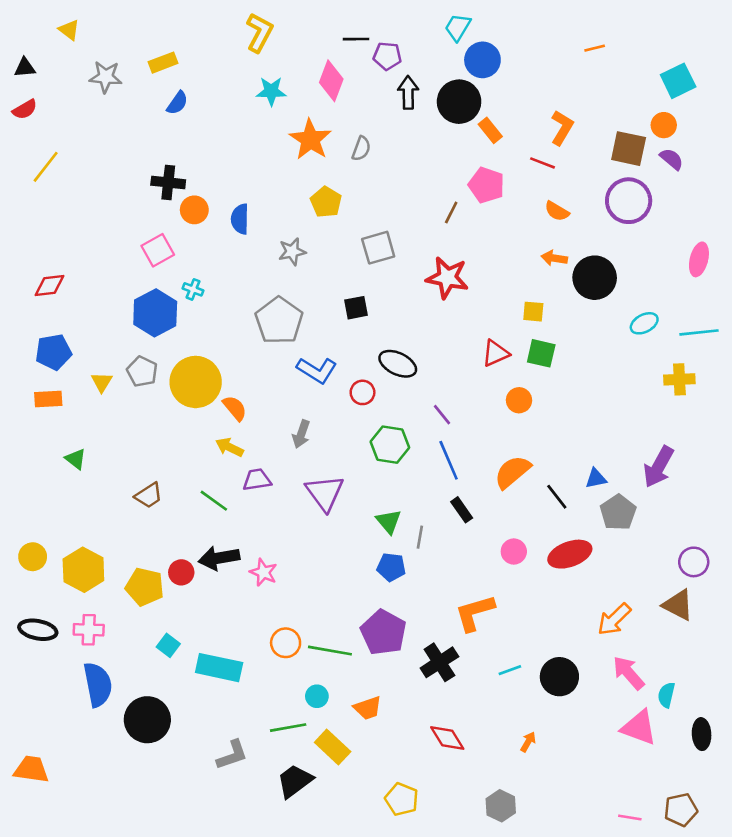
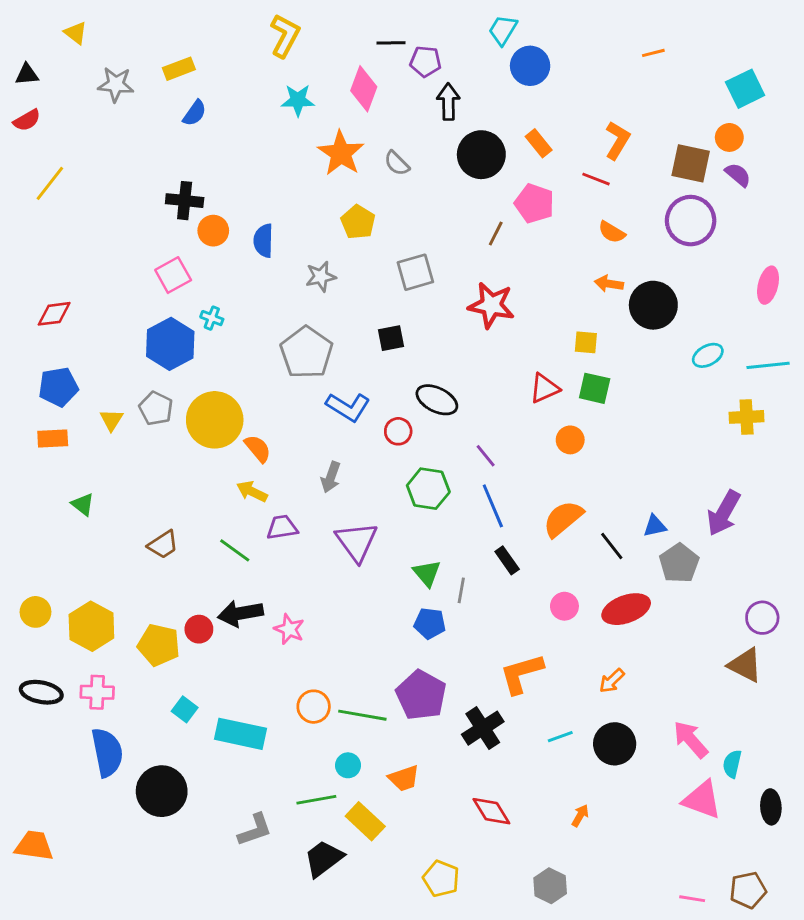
black circle: (459, 102) -> (481, 155), moved
gray semicircle: (361, 149) -> (397, 163), turned 115
orange arrow: (614, 619) -> (612, 681), moved, size x0.7

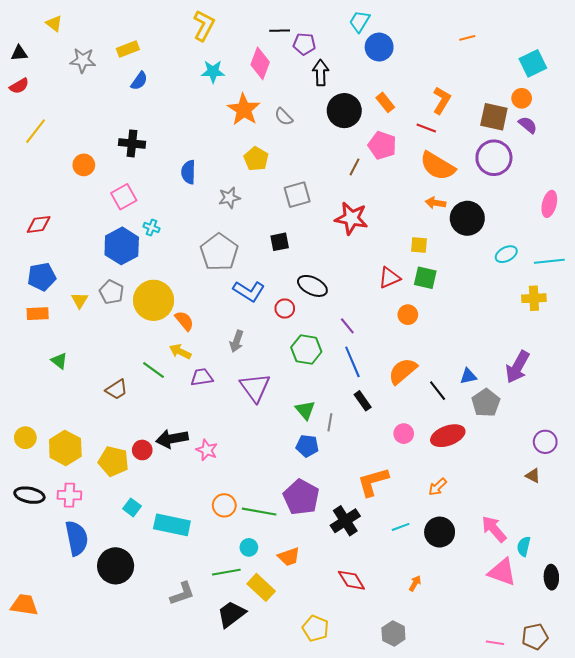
orange circle: (213, 231) -> (84, 165), moved
orange semicircle: (612, 232) -> (438, 166), size x1.8
green line: (235, 550) -> (154, 370), moved
brown triangle: (745, 665) -> (533, 476), size x0.6

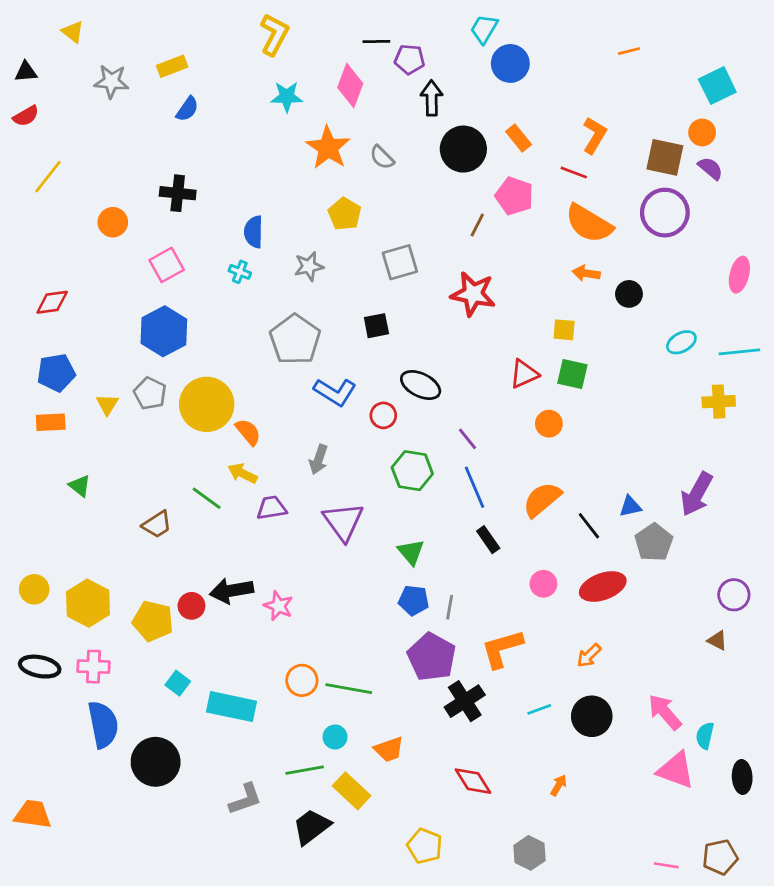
black circle: (467, 218) -> (629, 294), size x0.6
cyan cross: (151, 227) -> (240, 272), moved
gray line: (330, 422) -> (450, 607), moved
purple pentagon: (301, 497) -> (432, 657), moved

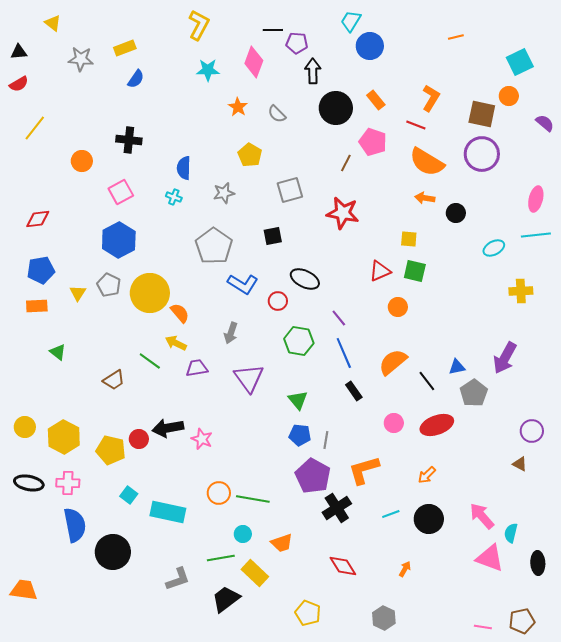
orange star: (328, 148) -> (238, 107), size x0.6
purple semicircle: (710, 168) -> (545, 123), moved
cyan line: (739, 352) -> (536, 235), moved

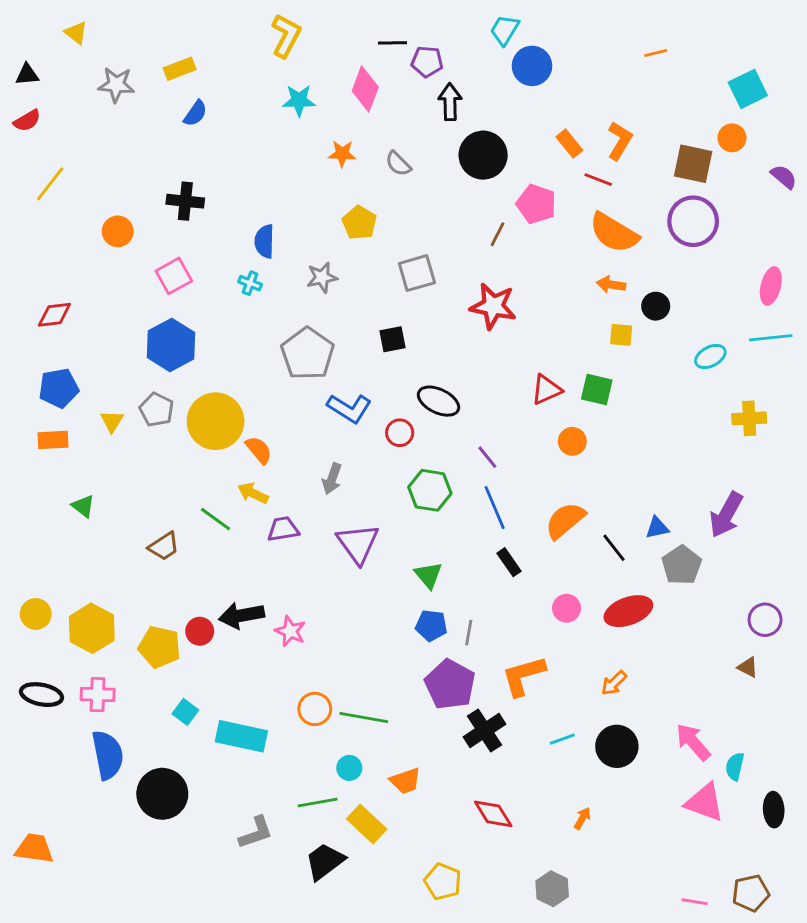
orange rectangle: (376, 100) -> (569, 144), moved
orange star: (238, 107) -> (342, 154), turned -30
yellow square: (409, 239) -> (621, 335), moved

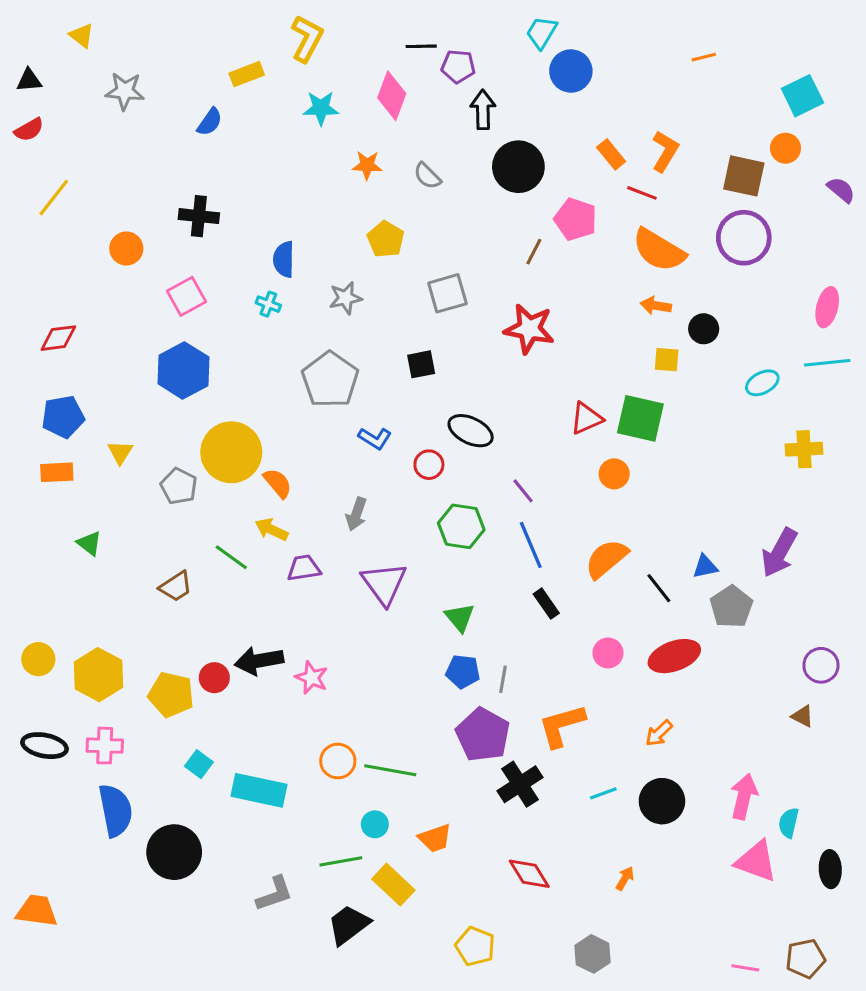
yellow rectangle: (180, 69) -> (247, 74), moved
green square: (597, 390) -> (640, 418), size x1.4
blue L-shape: (349, 408) -> (375, 438), size x0.7
gray pentagon: (157, 410) -> (179, 486), moved
pink arrow: (693, 742) -> (744, 797), turned 54

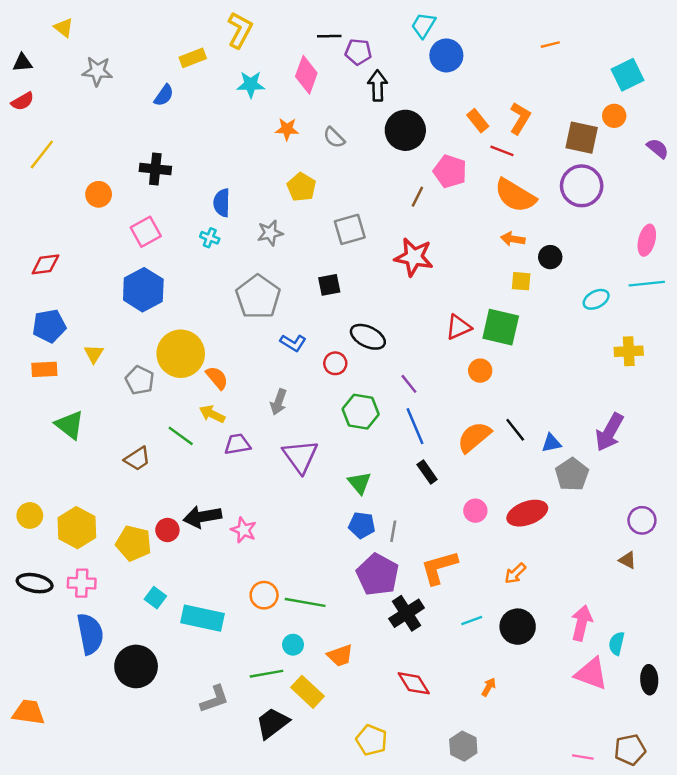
green triangle: (89, 543) -> (70, 425), size x1.5
black line: (659, 588) -> (515, 430), moved

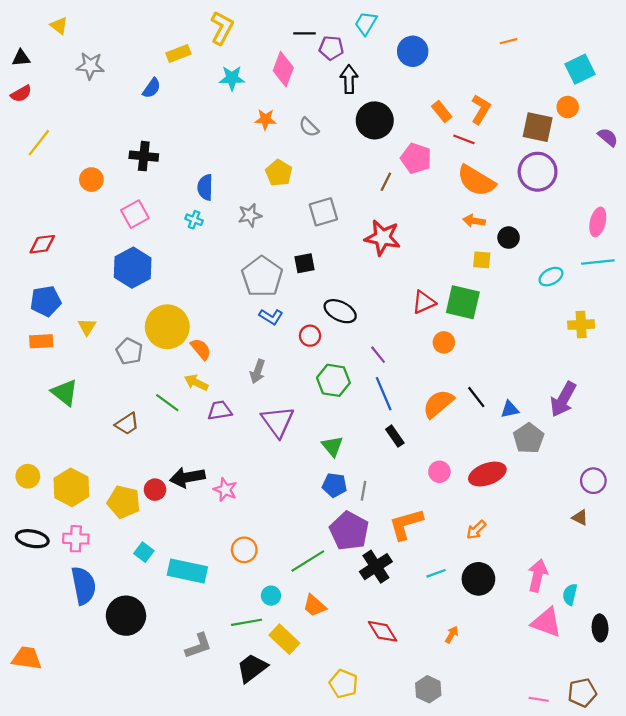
cyan trapezoid: (423, 25) -> (366, 23), moved
gray pentagon: (258, 297) -> (262, 277), moved
green line: (305, 602) -> (308, 561), moved, turned -42
orange trapezoid: (340, 656) -> (314, 606), turned 60

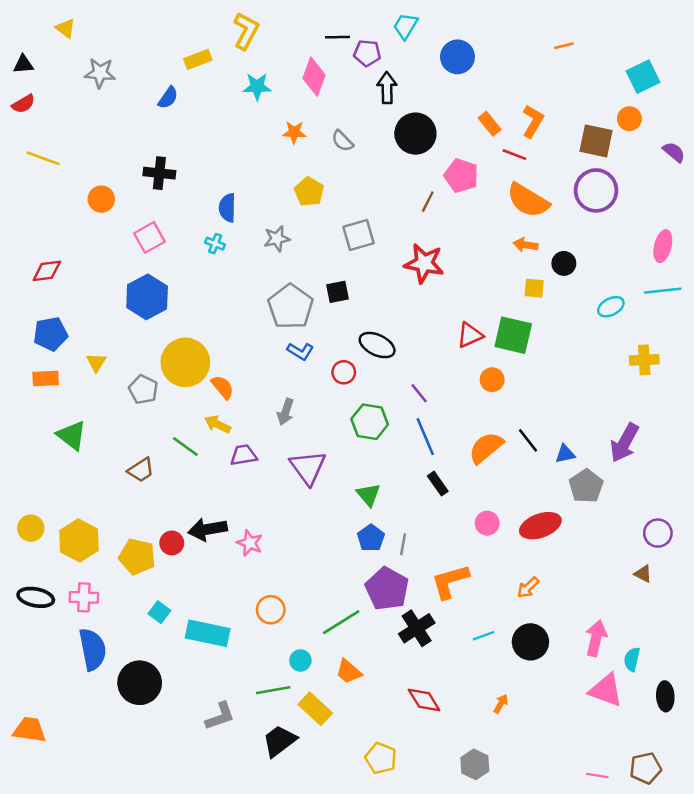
yellow line: (39, 143) -> (43, 158), turned 72
blue pentagon: (335, 485) -> (371, 538), turned 30

